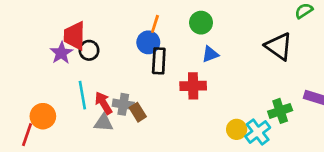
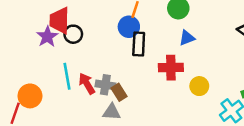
gray triangle: (103, 123) -> (112, 112), moved
yellow circle: (237, 129) -> (199, 86), moved

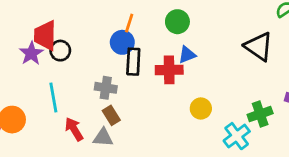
red cross: (171, 68) -> (169, 70), moved
red arrow: (87, 84) -> (74, 129), moved
gray cross: (105, 85) -> (106, 88), moved

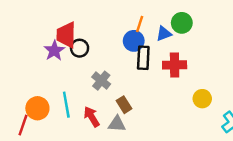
blue triangle: (187, 55) -> (164, 34), moved
gray cross: (106, 88) -> (101, 81), moved, turned 30
cyan line: (53, 97) -> (66, 105), moved

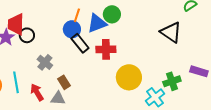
blue triangle: (164, 34) -> (97, 23), size x1.5
black rectangle: (143, 58) -> (80, 43), turned -42
yellow circle: (202, 99) -> (129, 77), size x1.6

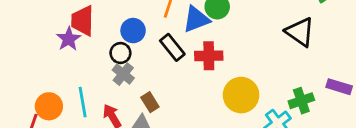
blue circle: (72, 29) -> (133, 31), moved
black circle: (27, 35) -> (120, 53), moved

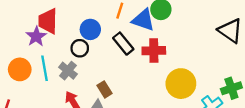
blue triangle: (196, 19) -> (143, 20), turned 40
gray cross: (123, 74) -> (68, 71), moved
cyan line: (83, 102) -> (44, 68), moved
orange circle: (49, 106) -> (20, 69), moved

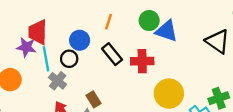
blue triangle: (143, 20) -> (167, 31), moved
purple star: (36, 36) -> (26, 47), turned -30
cyan line: (44, 68) -> (46, 59), moved

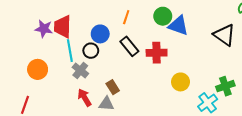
purple star: (26, 47) -> (44, 29), moved
yellow circle: (169, 94) -> (181, 82), size x0.7

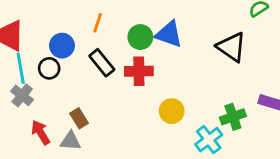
green circle: (163, 16) -> (140, 37), moved
gray cross: (80, 70) -> (22, 95), moved

